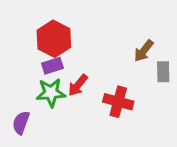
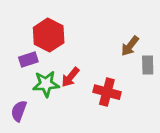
purple rectangle: (52, 66) -> (28, 59), moved

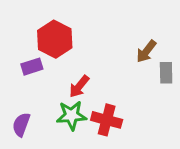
green star: (46, 84) -> (72, 115), moved
red cross: (107, 92) -> (107, 120), moved

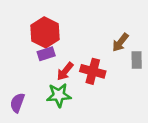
purple rectangle: (32, 67) -> (46, 54), moved
red cross: (107, 120) -> (93, 71), moved

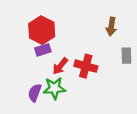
brown arrow: (120, 42) -> (111, 27), moved, turned -30
purple semicircle: (17, 103) -> (35, 93), moved

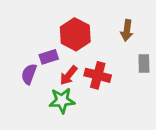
red hexagon: (42, 30) -> (75, 34), moved
purple semicircle: (35, 93) -> (29, 74), moved

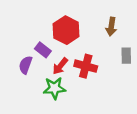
purple rectangle: (49, 57) -> (43, 50), turned 56

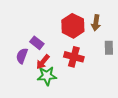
red hexagon: (66, 30) -> (73, 26), moved
red arrow: (60, 66) -> (43, 62), moved

